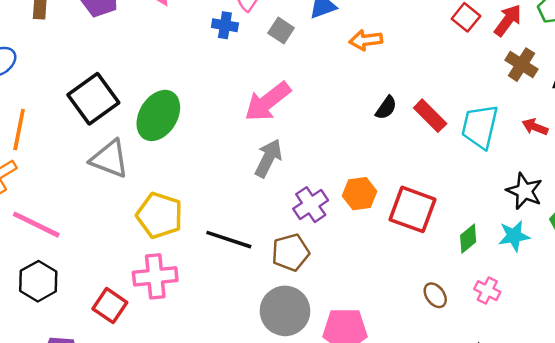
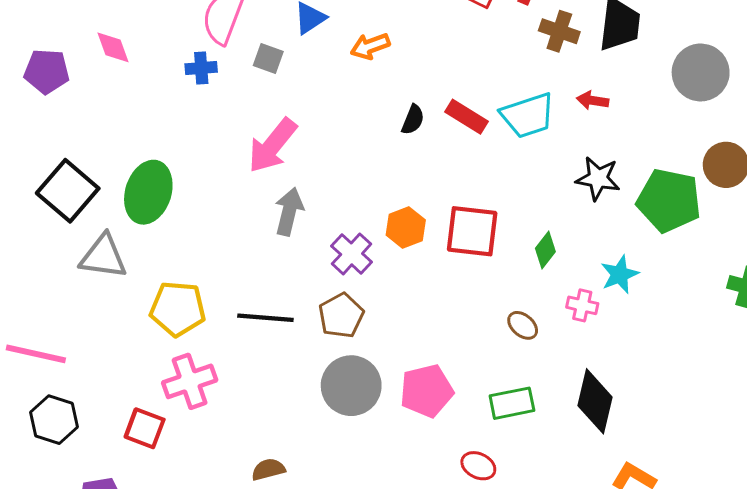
cyan trapezoid: (480, 126) -> (528, 115), turned -108
cyan star: (514, 236) -> (620, 274), moved

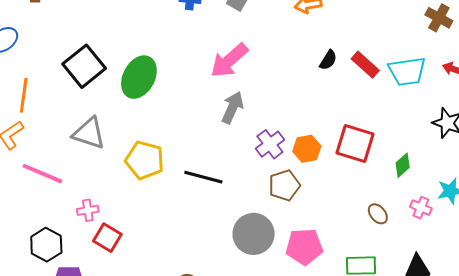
orange hexagon: (406, 228) -> (307, 149), moved
gray triangle: (103, 257) -> (89, 133), moved
brown pentagon: (341, 316) -> (284, 185), moved
pink cross: (190, 381) -> (88, 210), moved, size x0.6
black hexagon: (54, 420) -> (46, 245), moved

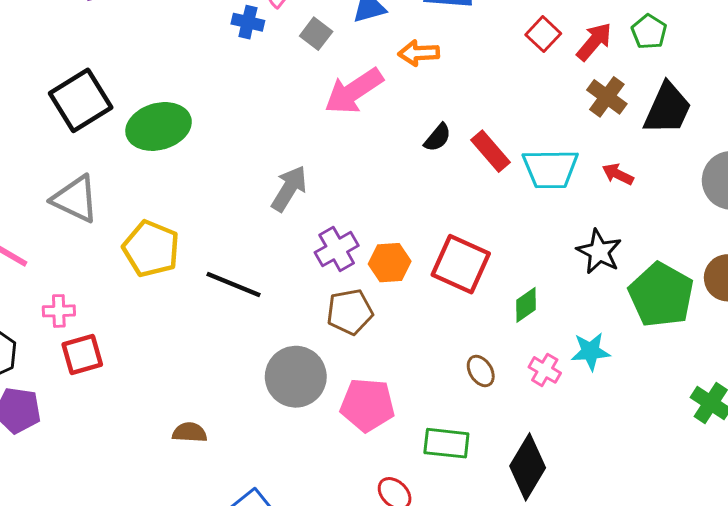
pink arrow: (229, 60) -> (354, 91), moved
green ellipse: (139, 77) -> (159, 126), turned 39
red square: (107, 238) -> (82, 354), turned 36

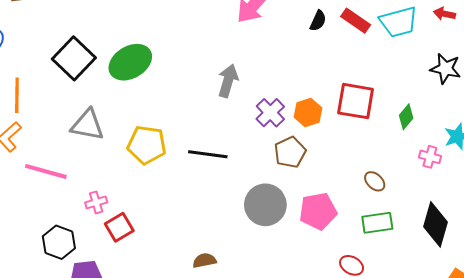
brown ellipse: (481, 371) -> (375, 181), moved

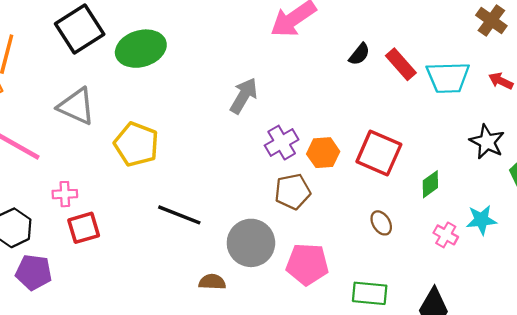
black line: (208, 154) -> (179, 215), moved
brown ellipse: (375, 181) -> (381, 223), moved
brown semicircle: (204, 260) -> (212, 282), moved

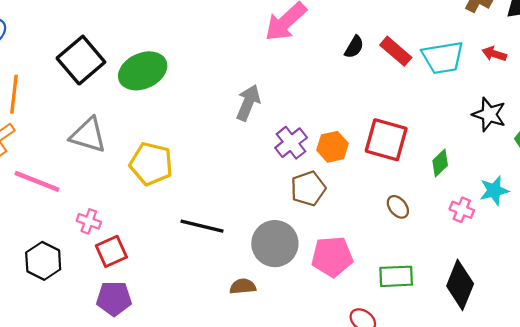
pink cross: (65, 194) -> (89, 221), turned 30
purple pentagon: (34, 272) -> (114, 298), moved

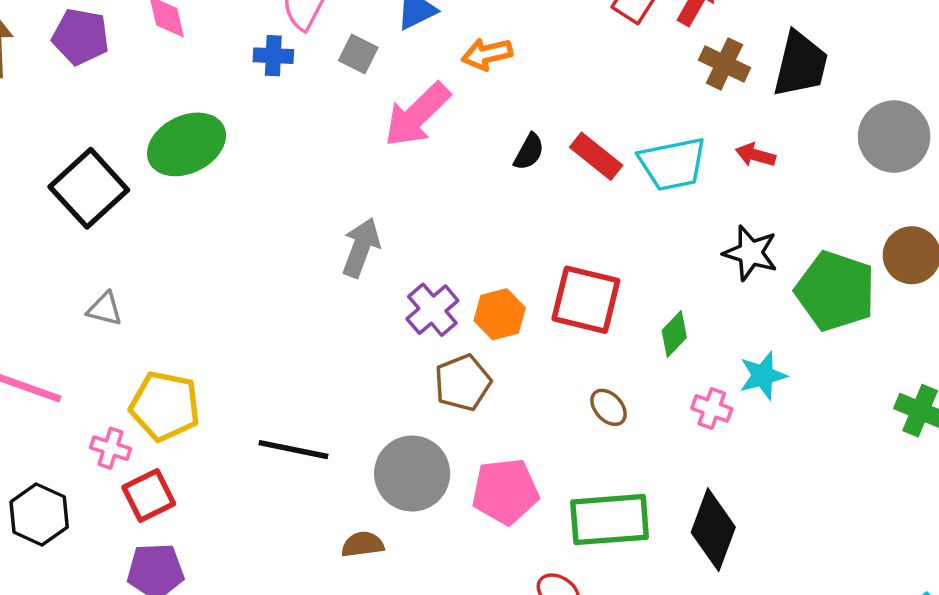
green ellipse: (143, 71) -> (187, 144), moved
gray triangle: (88, 135) -> (105, 309), size x0.6
yellow pentagon: (151, 164) -> (165, 406), moved
green rectangle: (396, 276) -> (610, 520), size x1.4

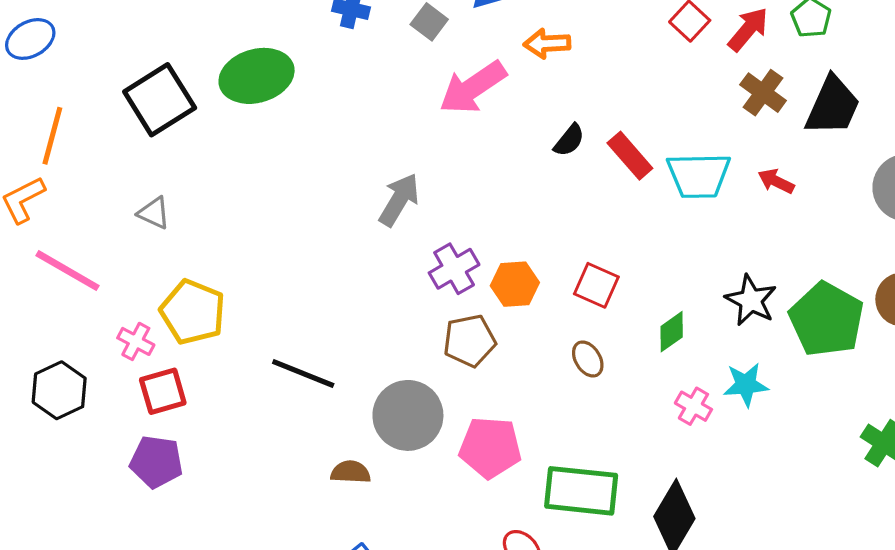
black star: (751, 253) -> (751, 300), moved
red square: (586, 300) -> (596, 285), size x0.7
brown ellipse: (609, 407) -> (588, 359), moved

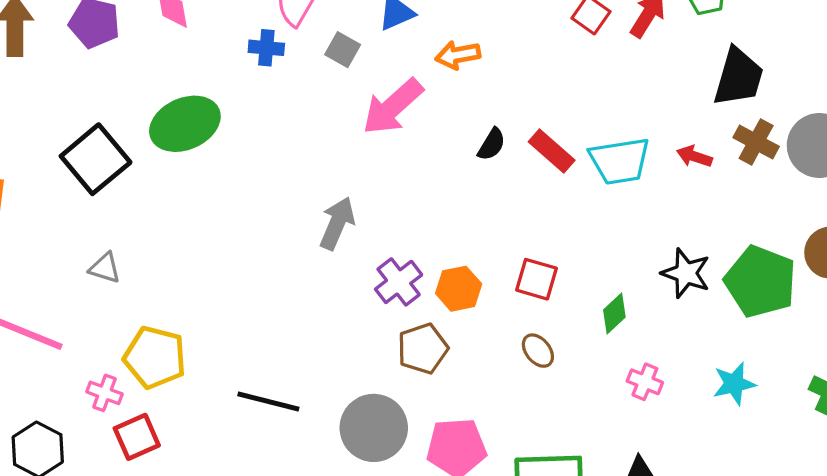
brown cross: (763, 93) -> (756, 142), moved
cyan star: (746, 385) -> (734, 384), moved

